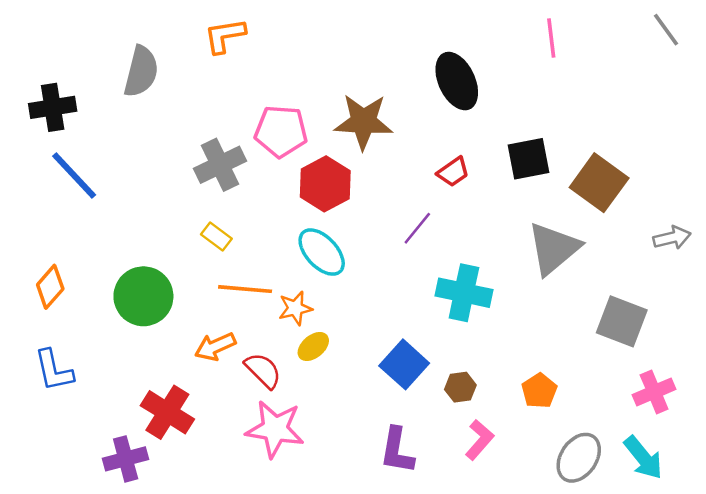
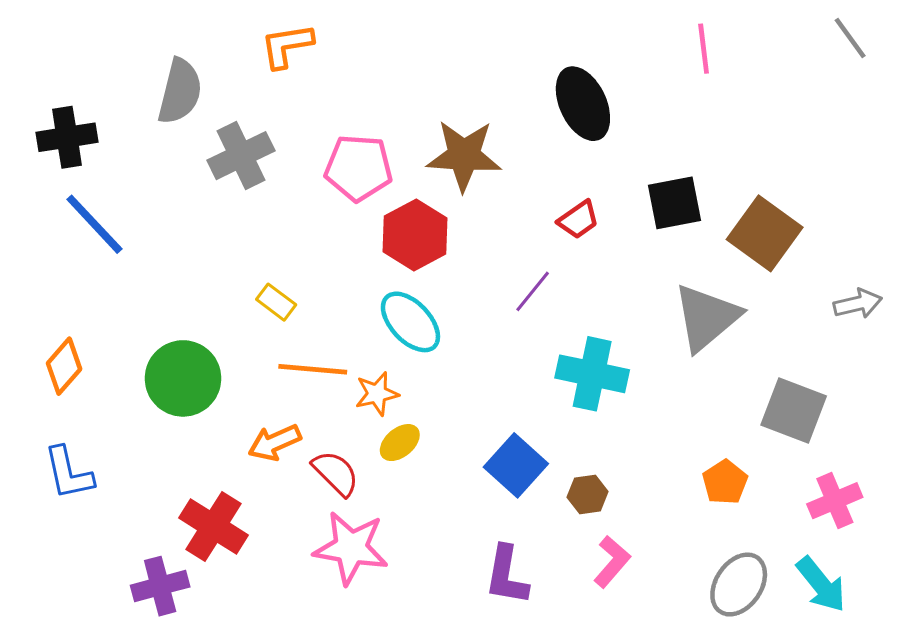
gray cross: (220, 165) -> (241, 156), moved
orange pentagon: (539, 391) -> (725, 482), moved

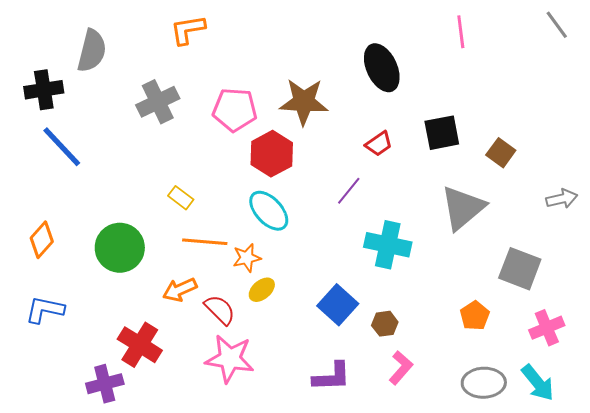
gray semicircle: (180, 91) -> (92, 51), moved
brown square: (765, 233) -> (501, 153), size x0.6
blue L-shape: (68, 473) -> (45, 310), turned 114
purple L-shape: (507, 575) -> (332, 377), turned -102
gray ellipse: (739, 585) -> (484, 383), turned 54

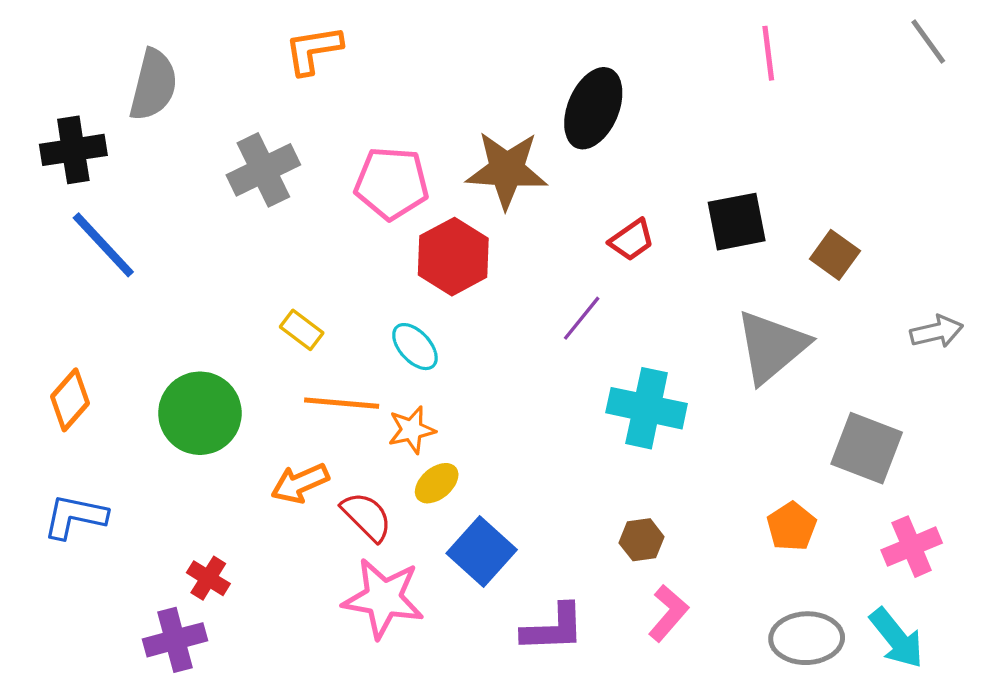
black ellipse: (382, 68) -> (593, 108), moved, turned 48
cyan ellipse: (269, 211) -> (415, 347), moved, size x0.7
blue square: (338, 305) -> (482, 552), moved
red cross: (140, 345) -> (208, 578), moved, size x0.6

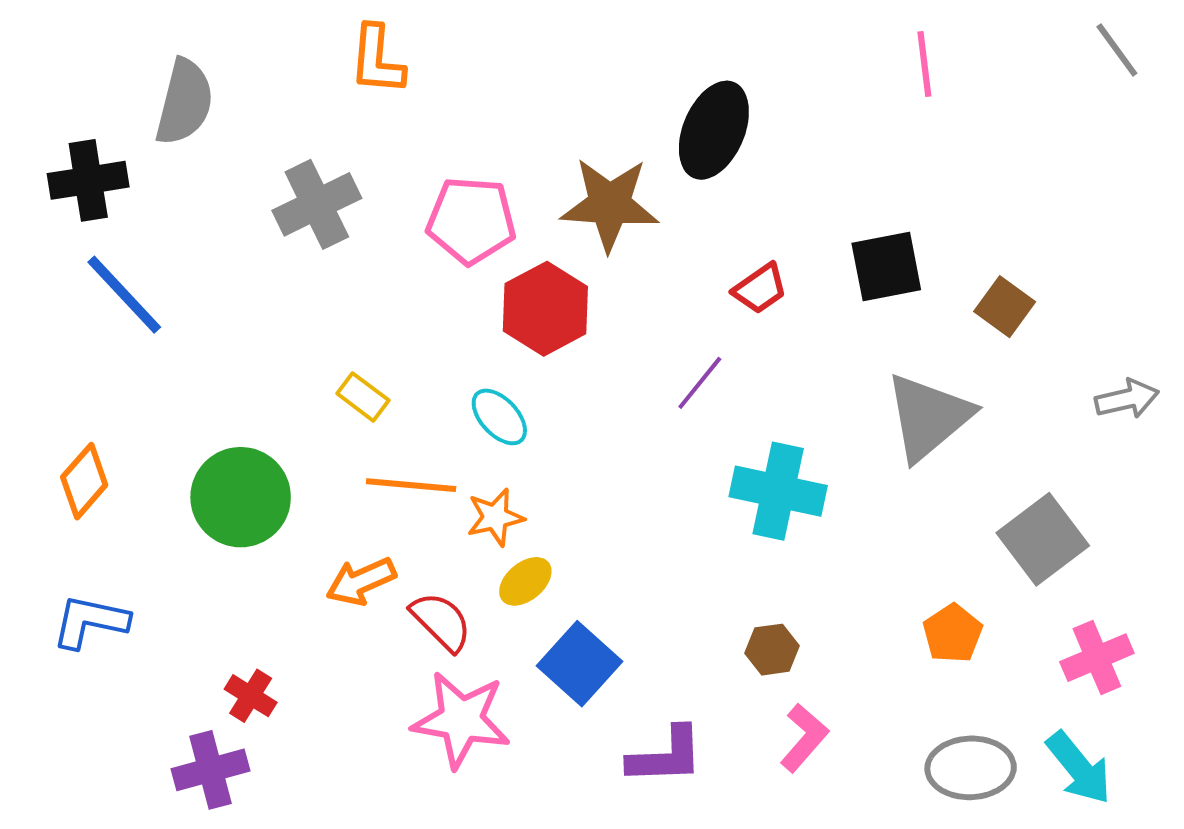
orange L-shape: (313, 50) -> (377, 60), turned -76
gray square: (867, 448) -> (1043, 539), turned 32

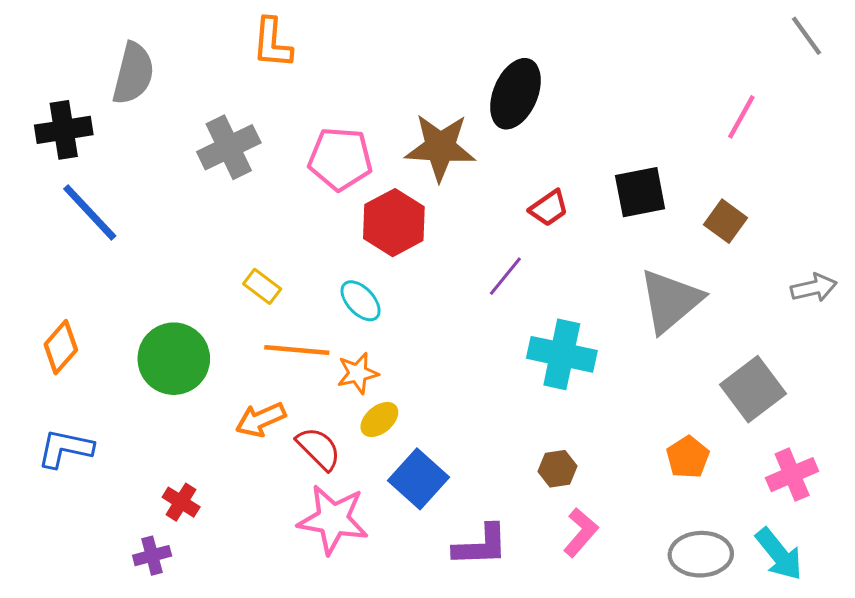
pink line: (924, 64) -> (741, 117), moved, turned 36
purple cross: (211, 770) -> (152, 556), size x0.7

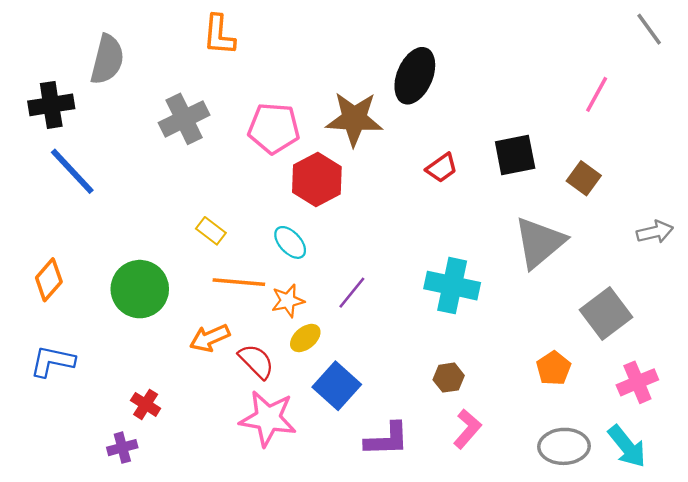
purple line: (505, 276) -> (352, 293), moved

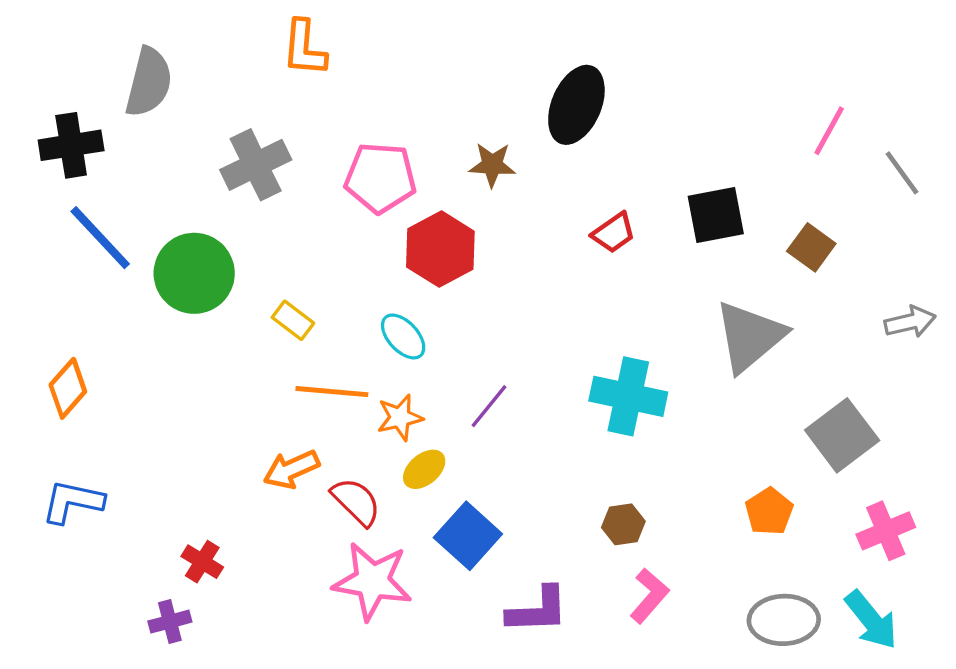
gray line: (649, 29) -> (902, 173), moved
brown star: (354, 119) -> (492, 165), size x0.6
green circle: (140, 289) -> (194, 273), moved

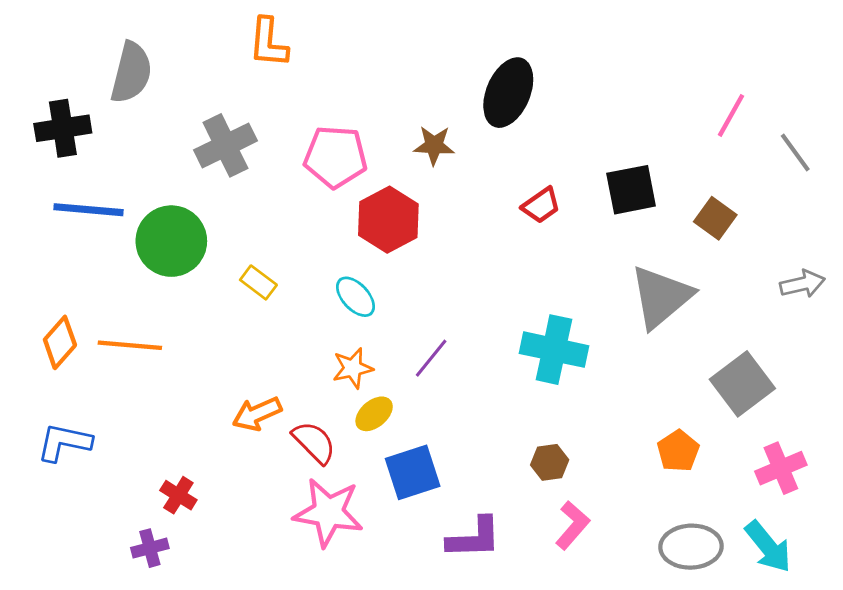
blue line: (100, 238) -> (88, 210), turned -42
orange line: (332, 392) -> (130, 345), moved
blue square: (468, 536) -> (413, 472), turned 30

